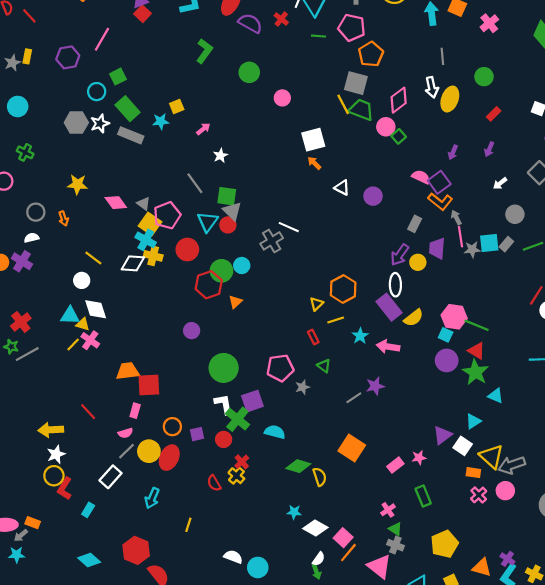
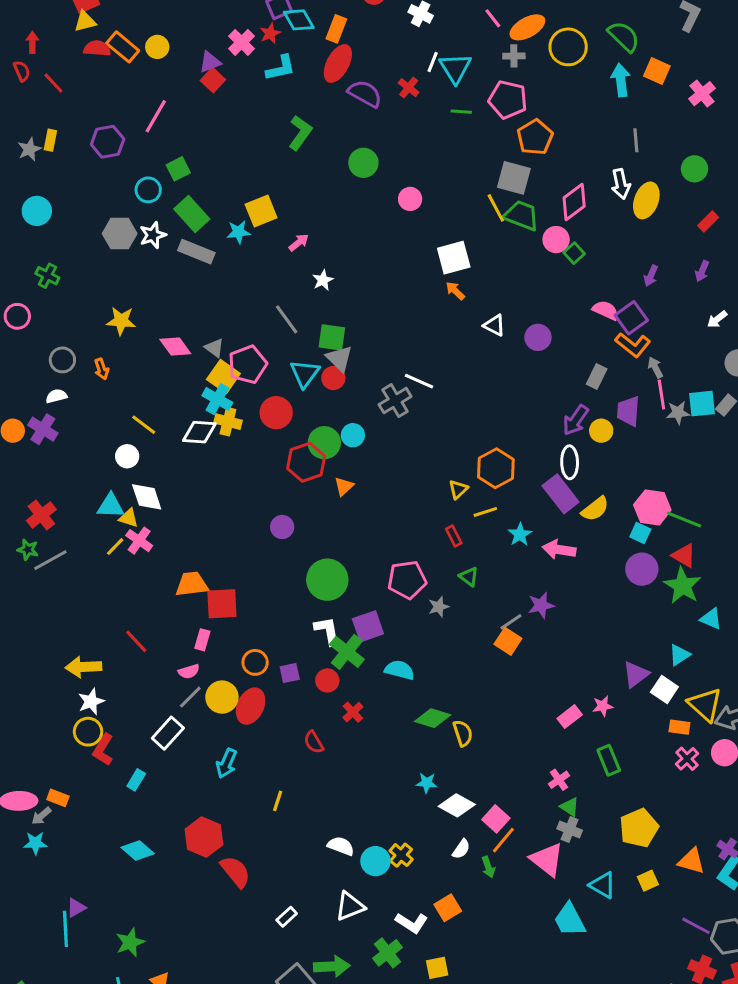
yellow square: (177, 106) -> (261, 211), size x1.5
orange square: (352, 448) -> (508, 641), moved, size x0.7
yellow cross: (236, 476) -> (401, 855), moved
green arrow: (316, 572) -> (488, 867), moved

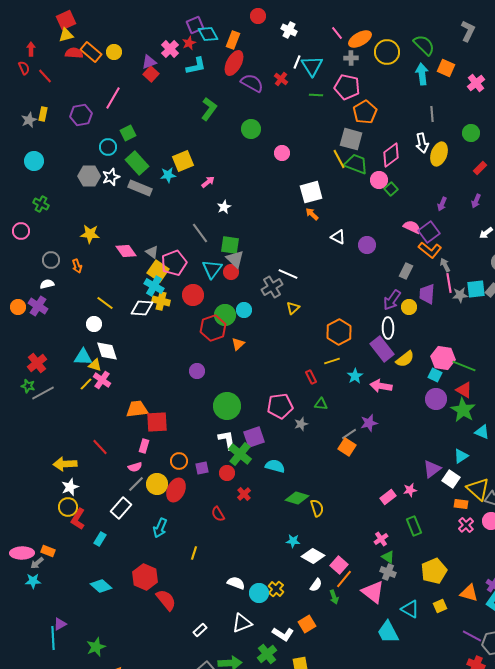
yellow triangle: (458, 489) -> (293, 308), moved
green triangle: (469, 577) -> (321, 404), turned -32

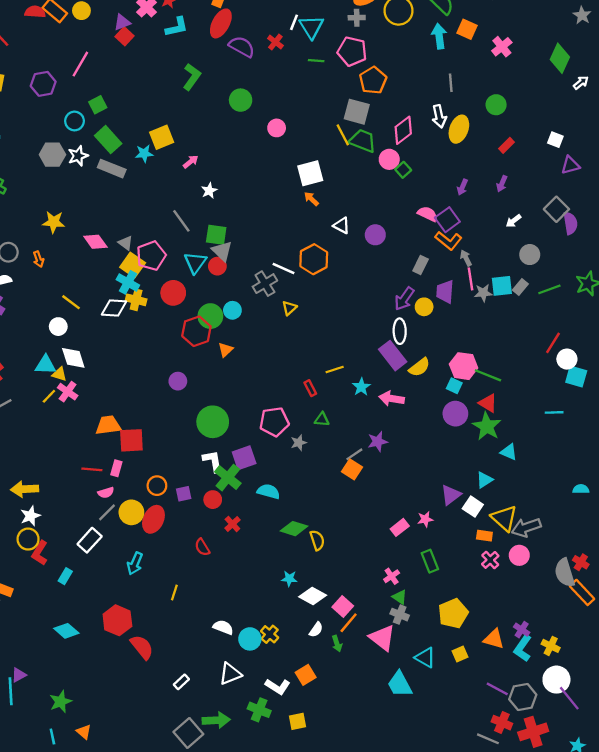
orange hexagon: (339, 332) -> (314, 259), moved
red line: (100, 447) -> (92, 469), moved, turned -42
green cross: (267, 654) -> (259, 710), turned -30

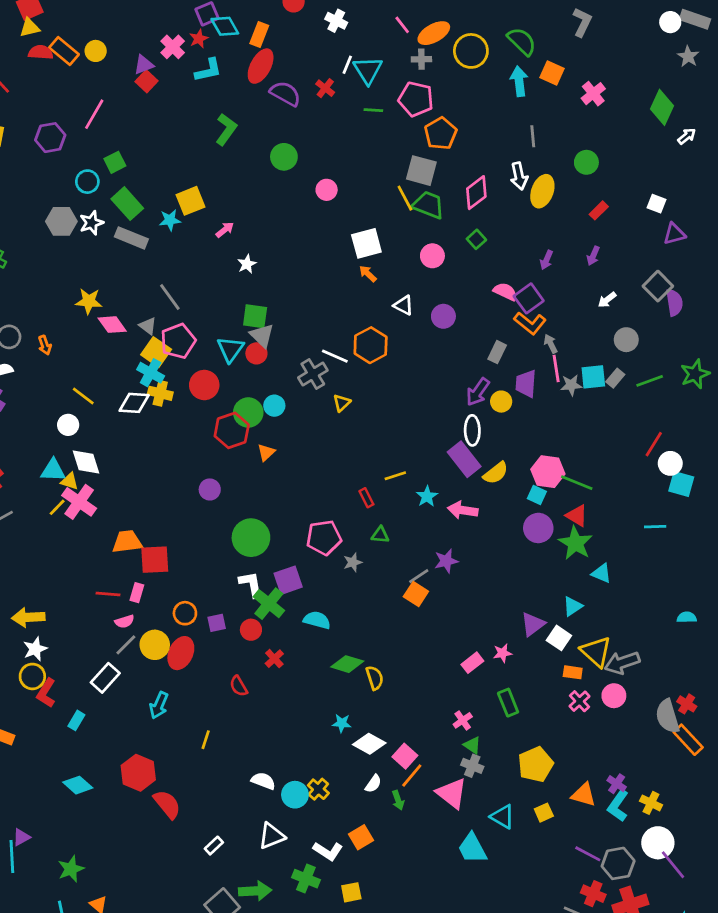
pink circle: (389, 159) -> (432, 256), moved
gray line: (181, 221) -> (170, 297), moved
yellow star: (54, 222) -> (89, 301), moved
pink cross: (68, 392) -> (79, 502), size x1.4

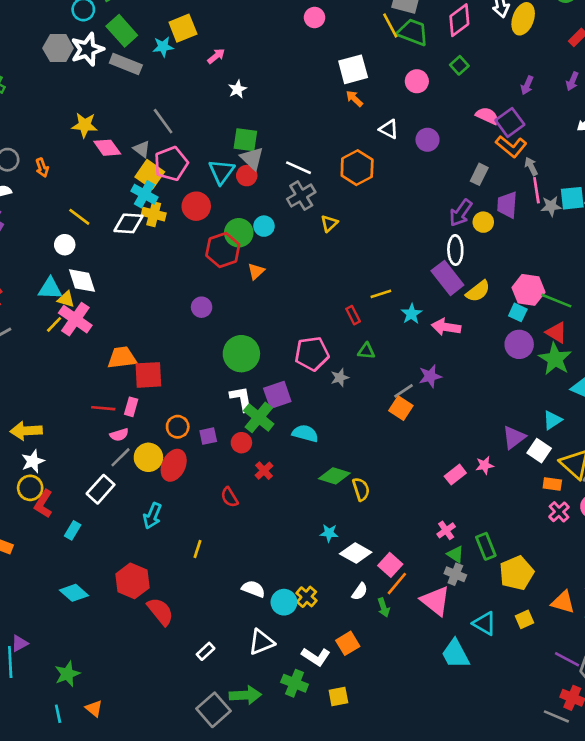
white star: (91, 223) -> (87, 49), size x1.4
white line: (335, 356) -> (299, 168), moved
green rectangle: (508, 703) -> (486, 546), moved

